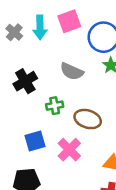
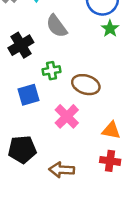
gray semicircle: (72, 71) -> (57, 26), moved, turned 30
blue square: (35, 141) -> (29, 95), moved

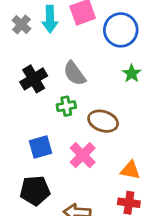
gray semicircle: (57, 26) -> (74, 73), moved
green star: (110, 29) -> (132, 73), moved
blue square: (29, 95) -> (40, 147), moved

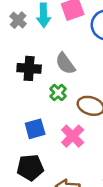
black cross: (34, 79) -> (29, 68), turned 35
green cross: (66, 106) -> (58, 93), turned -35

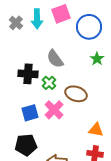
black cross: (29, 68) -> (28, 74), moved
pink cross: (73, 136) -> (54, 110), moved

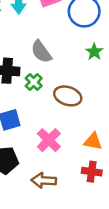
pink cross: (54, 110) -> (49, 140), moved

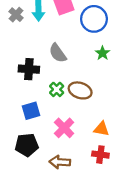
green cross: (34, 82) -> (57, 89), moved

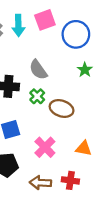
green cross: (57, 89) -> (37, 96), moved
red cross: (100, 155) -> (70, 180), moved

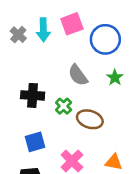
gray semicircle: (38, 70) -> (78, 75), moved

